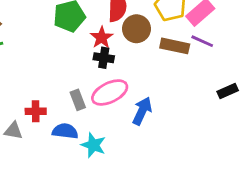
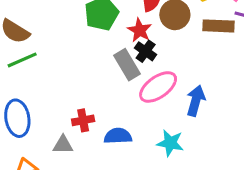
black cross: (104, 58) -> (146, 51), turned 36
gray rectangle: (78, 100) -> (127, 65), moved, size x1.4
cyan star: (93, 145) -> (170, 143), moved

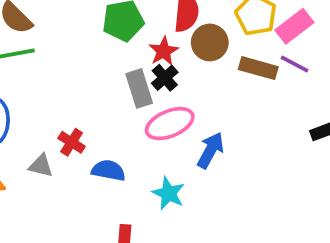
red cross: (83, 120) -> (72, 142), turned 30

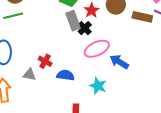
black cross: (165, 78) -> (85, 28), moved
gray rectangle: (139, 88) -> (73, 21), moved
blue arrow: (211, 150) -> (119, 62), turned -84

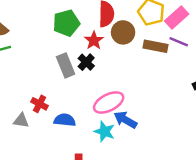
gray rectangle: (73, 21) -> (66, 65), moved
pink ellipse: (97, 49) -> (109, 102), moved
blue arrow: (119, 62) -> (125, 120), moved

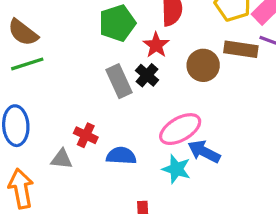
brown circle: (123, 32) -> (203, 65), moved

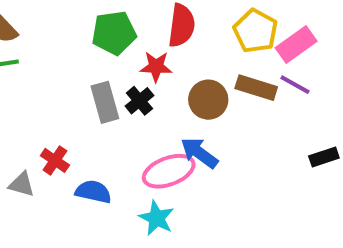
red star: (156, 45) -> (156, 67), turned 30
blue arrow: (204, 152) -> (199, 153), moved

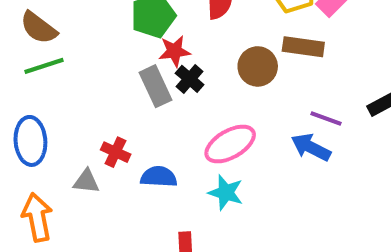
red star: (156, 67) -> (174, 51), moved
purple line: (295, 85) -> (326, 119), moved
blue arrow: (199, 153) -> (311, 147), moved

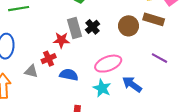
red star: (174, 51) -> (61, 40), moved
blue arrow: (311, 147) -> (132, 84), moved
red cross: (116, 152) -> (49, 59), turned 32

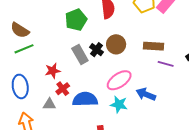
brown rectangle: (154, 19) -> (153, 46), moved
brown circle: (129, 26) -> (116, 44), moved
red star: (61, 40) -> (53, 71), moved
blue semicircle: (69, 75) -> (85, 99), size x1.4

